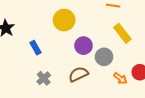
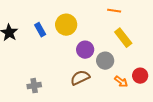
blue rectangle: (35, 48) -> (40, 30), moved
gray cross: (44, 78) -> (34, 86), moved, turned 32

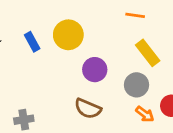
gray circle: (105, 61) -> (136, 85), moved
brown semicircle: (80, 78) -> (88, 109), turned -132

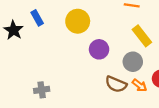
blue rectangle: (32, 42) -> (37, 18), moved
brown semicircle: (88, 109) -> (116, 84), moved

